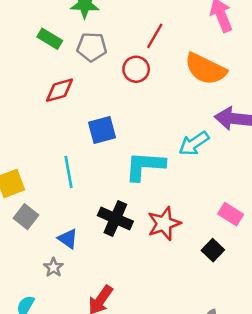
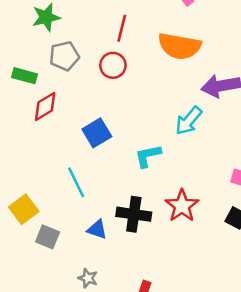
green rectangle: (50, 39) -> (25, 76), moved
cyan L-shape: (145, 166) -> (148, 156), size x0.7
blue triangle: (68, 239) -> (97, 229), moved

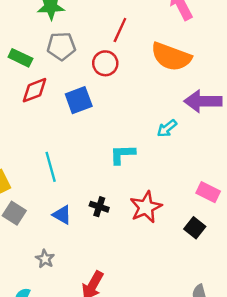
cyan arrow: (189, 121) -> (167, 128), size x0.7
blue square: (97, 133) -> (79, 100), moved
black cross: (134, 214) -> (99, 207), size x0.6

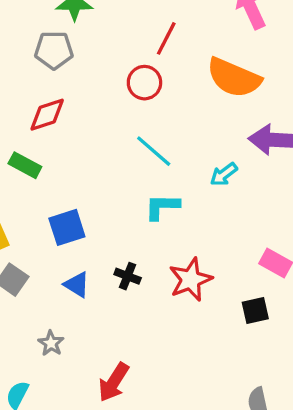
gray pentagon: (61, 46) -> (54, 50), moved
green rectangle: (20, 58) -> (25, 165), moved
blue square: (79, 100) -> (67, 227), moved
cyan line: (51, 167) -> (154, 151), moved, turned -36
black square: (195, 228) -> (255, 311), turned 36

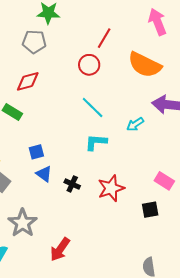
blue square: (67, 227) -> (36, 152), size x0.7
blue triangle: (77, 285) -> (44, 174), moved
gray star: (51, 343) -> (23, 223), size x1.8

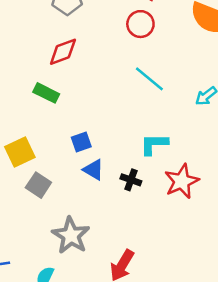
cyan L-shape: (96, 142) -> (154, 144), moved

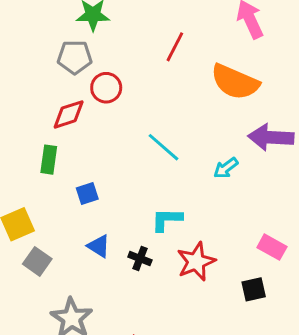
red circle: (140, 24) -> (106, 88), moved
green rectangle: (46, 93) -> (49, 160), turned 70
blue square: (81, 142) -> (87, 193), moved

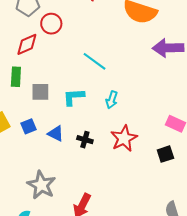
cyan arrow: (226, 168) -> (112, 100), moved, turned -30
blue square: (87, 193) -> (28, 126), moved
cyan L-shape: (167, 220) -> (74, 97), moved
gray square: (37, 261) -> (40, 92), moved, turned -30

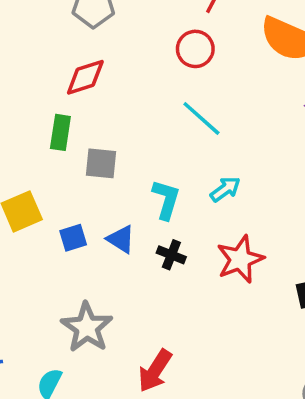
red circle: (51, 24) -> (195, 49), moved
cyan L-shape: (74, 97) -> (166, 200), moved, turned 105
cyan arrow: (112, 100) -> (225, 189), turned -150
blue square: (28, 126) -> (73, 238), moved

